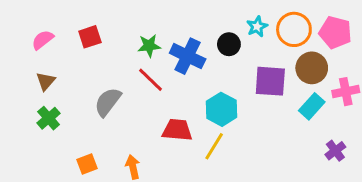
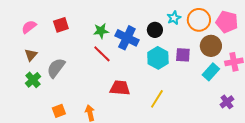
purple square: (270, 81) -> (183, 55), size x0.7
gray semicircle: (108, 102) -> (56, 68), moved
cyan hexagon: (222, 109) -> (158, 58), moved
yellow line: (214, 146) -> (157, 99), moved

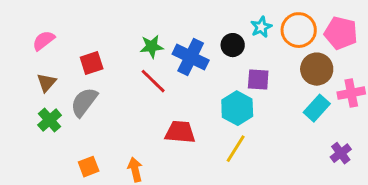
red square: (61, 25) -> (92, 63), moved
purple square: (183, 55) -> (258, 80), moved
cyan hexagon: (158, 58) -> (237, 108), moved

